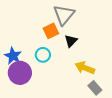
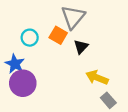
orange square: (51, 31) -> (58, 35), turned -35
cyan circle: (43, 55) -> (30, 38), moved

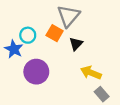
blue star: (15, 64) -> (14, 49), moved
purple circle: (23, 83) -> (36, 72), moved

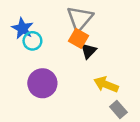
orange square: (55, 33) -> (79, 38), moved
blue star: (14, 49) -> (22, 28), moved

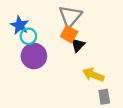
purple circle: (42, 83) -> (34, 56), moved
gray rectangle: (118, 109) -> (104, 97), turned 32

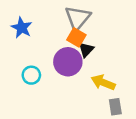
cyan circle: (28, 36) -> (31, 75), moved
purple circle: (34, 56) -> (68, 62), moved

